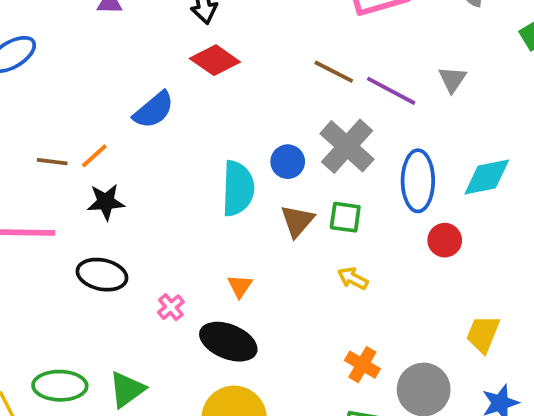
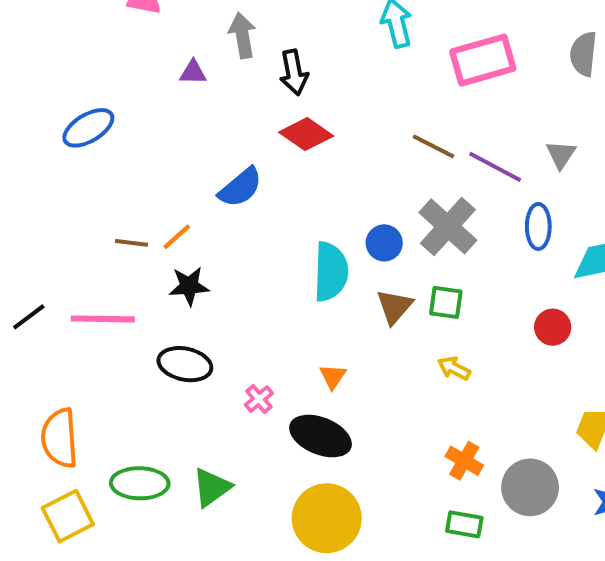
blue ellipse: (418, 181) -> (538, 226), moved, size x0.7

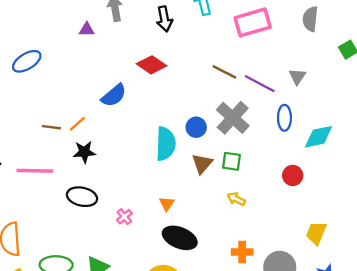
black arrow: (294, 72) -> (164, 19), moved
black ellipse: (320, 436) -> (180, 238), moved
orange cross: (464, 461) -> (242, 252), turned -30

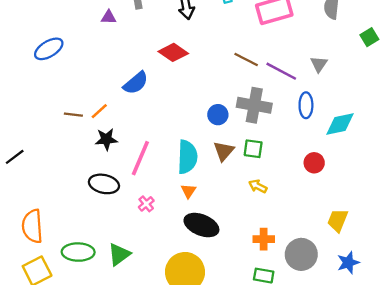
gray cross: (233, 118) -> (254, 105), turned -32
cyan semicircle: (166, 144) -> (187, 157), moved
pink line: (35, 171) -> (140, 158), moved, turned -68

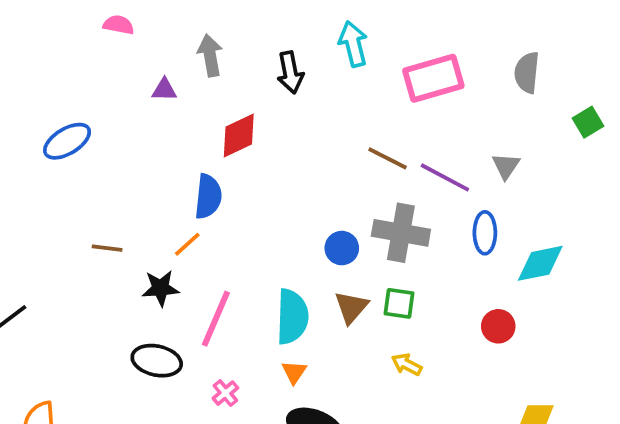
red diamond: (173, 52) -> (239, 135), moved, turned -60
blue semicircle: (136, 83) -> (208, 197), turned -44
orange line: (99, 111) -> (187, 244), moved

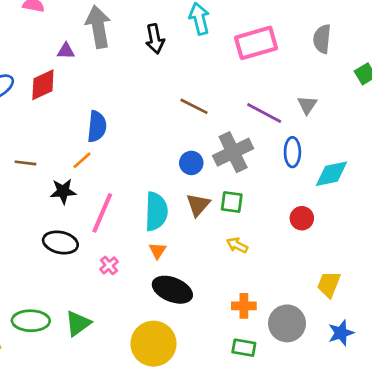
gray arrow: (210, 55) -> (98, 27), size x1.4
red diamond: (239, 135) -> (43, 85), moved
brown line: (388, 158) -> (194, 106), moved
gray cross: (401, 233) -> (233, 152), turned -36

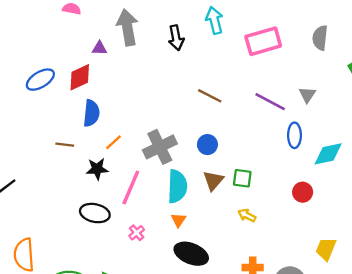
blue semicircle: (97, 127) -> (91, 113), moved
gray cross: (233, 152) -> (160, 147), moved

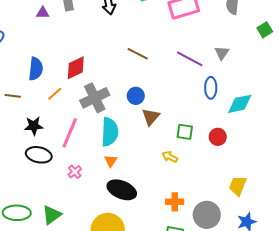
red diamond: (80, 77) -> (76, 68), moved
black star: (97, 169) -> (34, 126), moved
green square: (242, 178) -> (185, 132), moved
brown triangle: (213, 181) -> (151, 117), moved

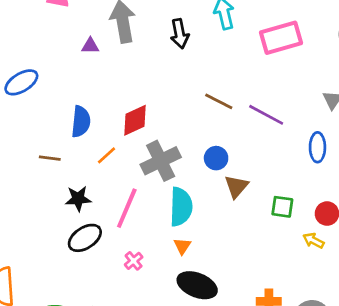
purple line: (190, 59) -> (266, 115), moved
black ellipse: (39, 155) -> (85, 238), turned -45
yellow arrow: (170, 157) -> (313, 241), moved

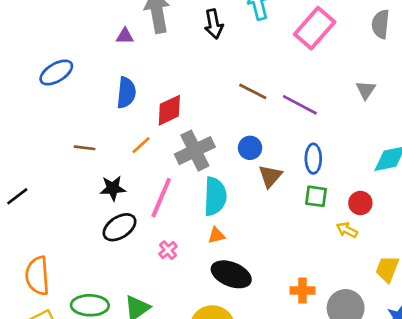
pink rectangle: (281, 38) -> (315, 28), turned -33
blue semicircle: (81, 122) -> (126, 93), moved
blue ellipse: (317, 147) -> (313, 159), moved
orange triangle: (182, 246) -> (216, 235), turned 42

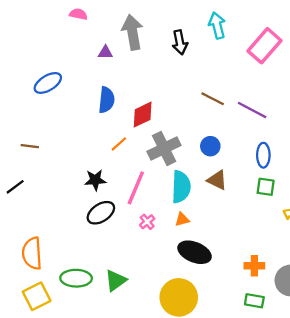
brown line: (85, 148) -> (30, 146), moved
brown triangle: (270, 176) -> (217, 180), moved, turned -45
pink cross: (168, 250) -> (147, 222), moved

